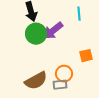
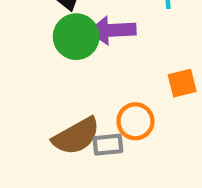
purple arrow: (53, 31) -> (112, 30), turned 35
gray rectangle: (60, 85) -> (108, 145), moved

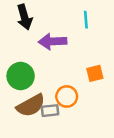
green circle: (76, 37) -> (21, 76), moved

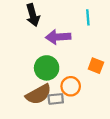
orange square: (95, 73) -> (96, 66), turned 35
green circle: (21, 76) -> (47, 68), moved

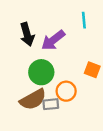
black arrow: (33, 15) -> (27, 34), moved
purple arrow: (58, 37) -> (53, 40), turned -35

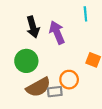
purple arrow: (53, 40) -> (57, 32), turned 105
green circle: (41, 72) -> (26, 61), moved

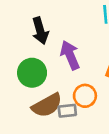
purple arrow: (57, 32) -> (70, 55), moved

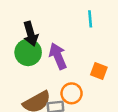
green circle: (32, 73) -> (28, 52), moved

